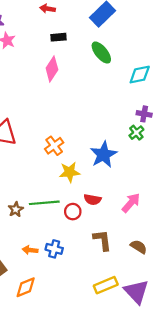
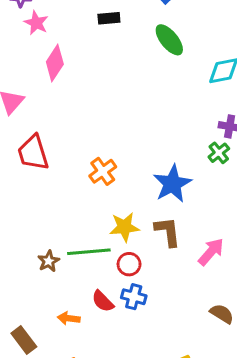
pink diamond: (52, 69) -> (55, 63), moved
yellow star: (69, 172) -> (124, 227), moved
red semicircle: (93, 200) -> (103, 301), moved, turned 35
brown L-shape: (102, 240) -> (168, 232), moved
blue cross: (54, 249) -> (134, 297), moved

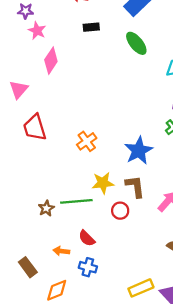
red circle: (129, 264) -> (120, 211), moved
blue cross: (134, 297) -> (88, 267), moved

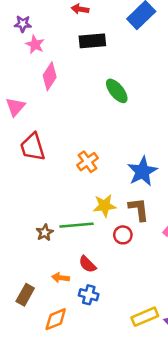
black rectangle: (91, 27) -> (92, 41), size x1.5
green ellipse: (136, 43) -> (117, 91), moved
brown rectangle: (28, 267) -> (25, 295), turned 66

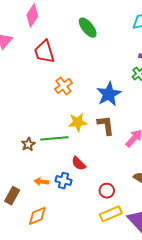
red trapezoid: (33, 147) -> (44, 52), moved
red circle: (123, 235) -> (107, 191), moved
red semicircle: (87, 264) -> (79, 163), moved
blue cross: (89, 295) -> (63, 181), moved

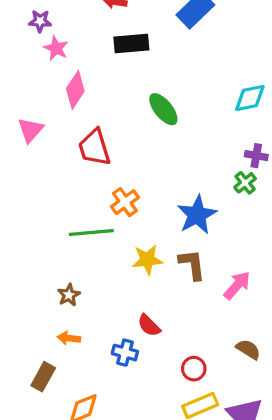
green line: (54, 138) -> (91, 232), moved
orange arrow: (41, 182) -> (69, 338), moved

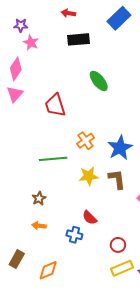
pink diamond: (75, 90) -> (16, 69), moved
orange cross: (125, 202) -> (86, 141), moved
brown rectangle: (43, 377) -> (17, 259), moved

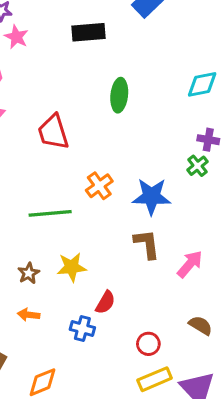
green ellipse: (99, 81) -> (119, 95), turned 45
blue star: (120, 148) -> (151, 196), turned 30
yellow star: (89, 176) -> (72, 267), moved
red semicircle: (90, 218) -> (105, 302), turned -105

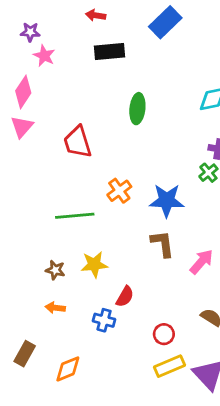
brown star: (29, 273) -> (55, 270), turned -30

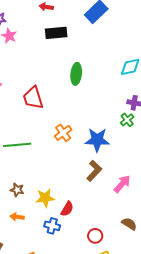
green line: (75, 216) -> (17, 145), moved
brown L-shape: (162, 244) -> (94, 171), turned 50
yellow star: (94, 265) -> (45, 198), moved

